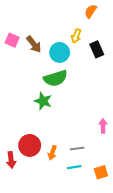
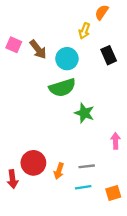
yellow arrow: (76, 36) -> (84, 31), moved
green star: (43, 101) -> (84, 113), moved

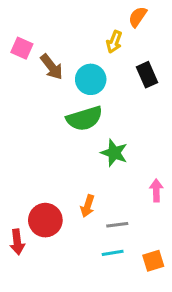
pink square: (14, 45) -> (22, 48), moved
orange arrow: (59, 171) -> (88, 206), moved

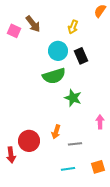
orange semicircle: (138, 17) -> (100, 11), moved
brown arrow: (52, 67) -> (33, 24), moved
black rectangle: (147, 75) -> (81, 56), moved
cyan line: (113, 253) -> (68, 169), moved

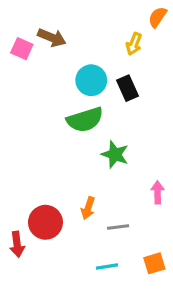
brown arrow: (33, 24) -> (52, 38), turned -30
yellow arrow: (73, 27) -> (134, 44), moved

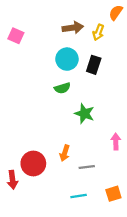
brown arrow: (52, 38) -> (73, 28), moved, turned -30
black rectangle: (128, 88) -> (94, 65), turned 42
green semicircle: (85, 120) -> (62, 88), size x0.6

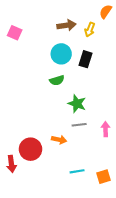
orange arrow: (65, 153) -> (59, 140), turned -96
gray line: (87, 167) -> (79, 125), moved
cyan line: (79, 196) -> (77, 171), moved

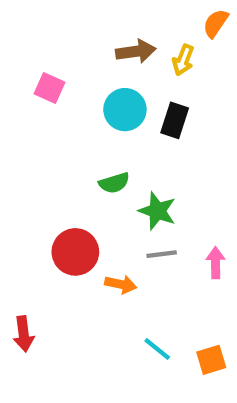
pink square: (15, 33) -> (49, 88), moved
green semicircle: (57, 80) -> (114, 183), moved
red circle: (30, 149) -> (75, 252), moved
cyan line: (77, 171) -> (157, 349), turned 48

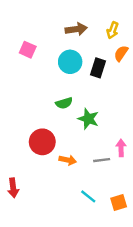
orange semicircle: (216, 23) -> (121, 53), moved
yellow arrow: (183, 60) -> (113, 30), moved
gray line: (162, 254) -> (102, 160), moved

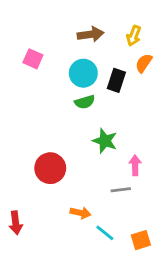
green semicircle: (64, 103) -> (85, 102), moved
pink arrow: (121, 148) -> (135, 165), moved
orange arrow: (68, 160) -> (80, 213), moved

